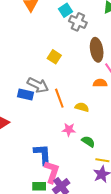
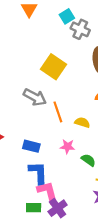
yellow square: (54, 57) -> (53, 67), size x1.6
blue rectangle: (25, 95) -> (31, 146), moved
pink L-shape: (52, 172) -> (48, 192), turned -35

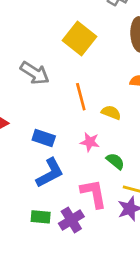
gray arrow: (35, 97) -> (35, 73), moved
blue L-shape: (38, 173) -> (50, 173), turned 60
pink L-shape: (48, 192) -> (94, 193), moved

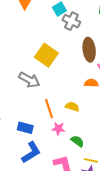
gray arrow: (35, 73) -> (29, 80), moved
orange line: (81, 97) -> (49, 109), moved

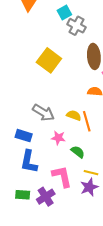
gray arrow: (29, 80) -> (43, 113), moved
orange line: (49, 109) -> (87, 121), moved
blue L-shape: (31, 152) -> (29, 162), turned 130

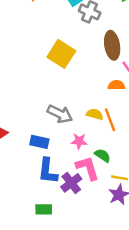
pink L-shape: (62, 176) -> (88, 168), moved
purple cross: (46, 197) -> (71, 183), moved

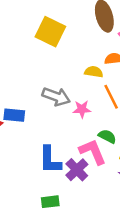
yellow semicircle: (95, 114) -> (94, 72), moved
pink star: (79, 141) -> (82, 109), moved
blue rectangle: (39, 142) -> (14, 115), moved

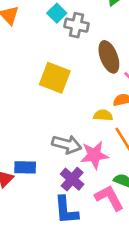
pink star: (82, 109) -> (94, 155), size x1.5
purple cross: (77, 170) -> (72, 179), moved

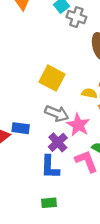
yellow square: (55, 78) -> (52, 78), moved
pink star: (94, 155) -> (78, 125), turned 30

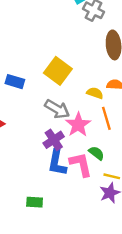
blue rectangle: (21, 128) -> (15, 82), moved
blue L-shape: (50, 167) -> (57, 163), moved

